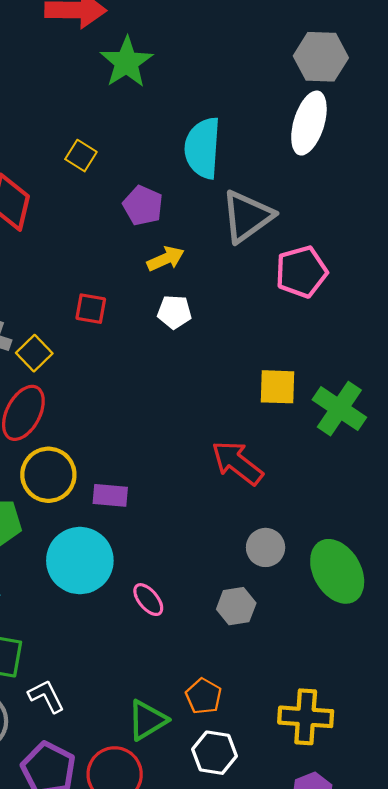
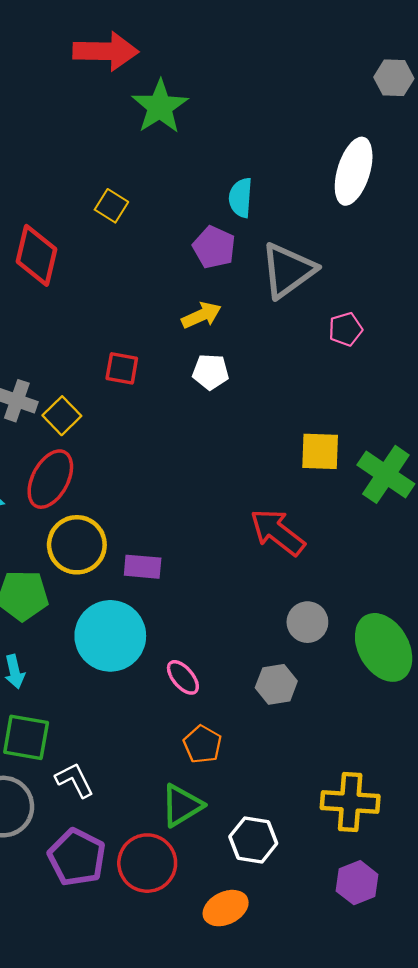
gray hexagon: (321, 57) -> (394, 78), moved, size x0.7
cyan semicircle: (203, 148) -> (241, 198), size x0.6
purple pentagon: (143, 206) -> (214, 247), moved
pink pentagon: (301, 272) -> (346, 329), size x0.6
orange pentagon: (204, 696) -> (203, 744), moved

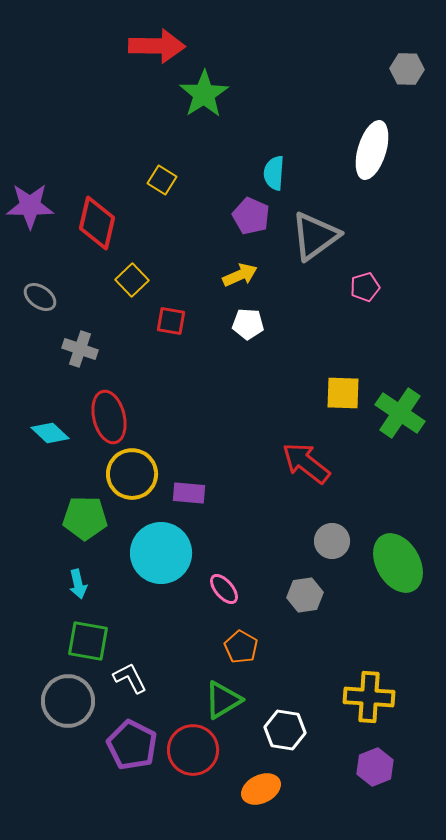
yellow square: (62, 416) -> (132, 280), moved
red ellipse: (50, 479) -> (109, 417), turned -42

